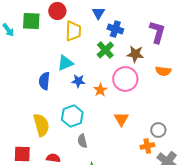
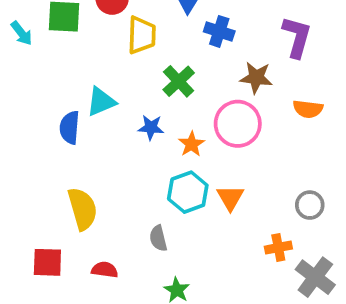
green cross: (105, 50) -> (179, 81), moved
cyan triangle: (65, 63) -> (101, 102), moved
blue semicircle: (44, 81) -> (70, 127), moved
cyan hexagon: (72, 116) -> (188, 192), moved
gray circle: (158, 130) -> (310, 205), moved

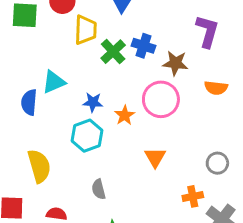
blue cross: (219, 31) -> (144, 46), moved
green cross: (179, 81) -> (113, 52), moved
cyan hexagon: (188, 192) -> (87, 136), moved

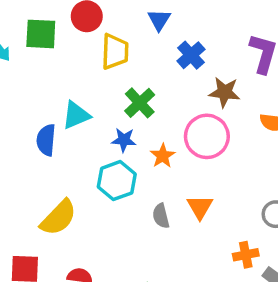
blue cross: (144, 46) -> (191, 55), moved, turned 30
green cross: (113, 52) -> (140, 103), moved
yellow semicircle: (39, 166) -> (58, 218), turned 60
gray semicircle: (99, 189) -> (161, 216), moved

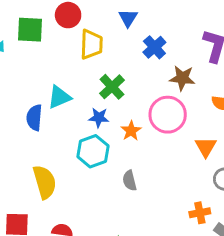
orange triangle: (200, 207) -> (206, 147), moved
yellow semicircle: (58, 218) -> (45, 182), turned -60

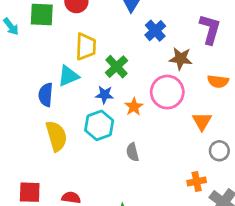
yellow trapezoid: (91, 44) -> (86, 47), moved
yellow semicircle: (45, 182) -> (56, 136), moved

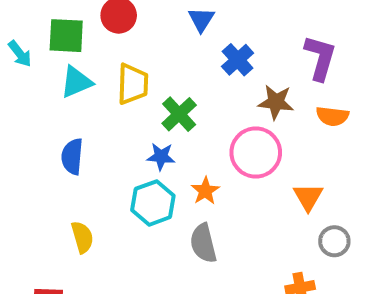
cyan triangle: (68, 76) -> (76, 82), moved
orange semicircle: (218, 81) -> (332, 116), moved
orange star: (134, 107) -> (205, 191), moved
yellow semicircle: (56, 136) -> (82, 237), moved, size x0.7
gray semicircle: (133, 152) -> (203, 243), size x1.4

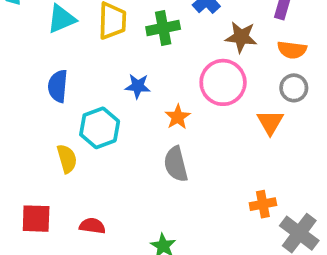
green cross: (179, 114) -> (163, 28), moved, turned 32
cyan hexagon: (153, 203) -> (100, 128), moved
gray circle: (334, 241) -> (294, 88), moved

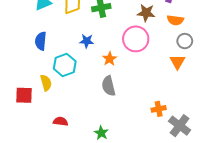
gray circle: (294, 88) -> (185, 41), moved
orange triangle: (270, 122) -> (177, 62), moved
red square: (36, 219) -> (24, 95), moved

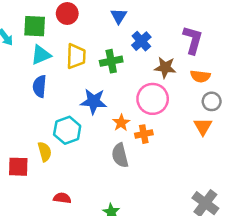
blue semicircle: (41, 41) -> (40, 86), moved
blue star: (87, 41) -> (94, 101), size x1.5
orange cross: (159, 109) -> (144, 134), moved

